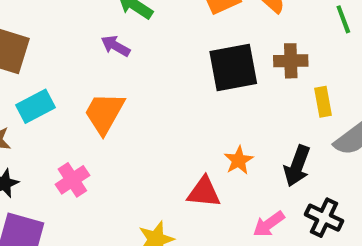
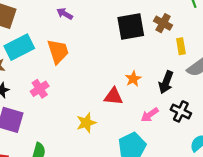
brown cross: (291, 61) -> (163, 23), turned 30
cyan rectangle: (35, 106) -> (19, 47), size x1.4
orange trapezoid: (104, 113) -> (58, 51), turned 132

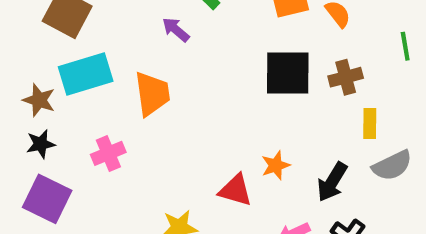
brown cross: (163, 23) -> (346, 77), turned 36

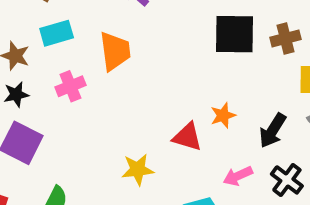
cyan rectangle: (86, 74) -> (57, 33), size x0.7
pink cross: (108, 153) -> (70, 86), moved

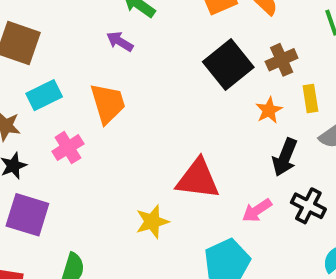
black square: (235, 34) -> (228, 64), turned -30
orange star: (223, 115) -> (269, 110), moved
red triangle: (187, 137) -> (198, 179), size x1.4

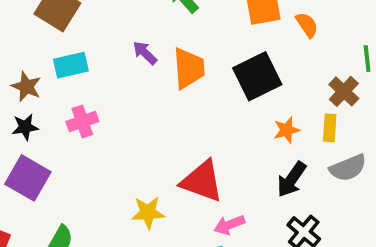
purple arrow: (120, 41) -> (145, 53), moved
brown cross: (282, 60) -> (344, 91), moved, turned -36
orange trapezoid: (108, 103) -> (189, 68), moved
pink arrow: (257, 210) -> (229, 225), moved

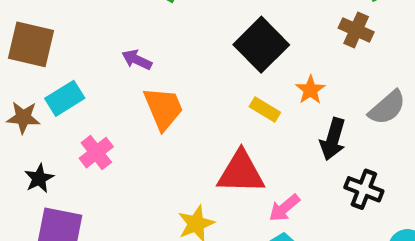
orange trapezoid: (189, 68) -> (163, 108), moved
brown star: (26, 86) -> (23, 117), moved
yellow rectangle: (330, 128) -> (265, 110), moved, turned -44

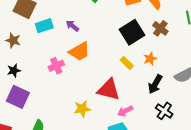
brown cross: (356, 30) -> (160, 28), moved
cyan rectangle: (65, 98) -> (44, 26), moved
orange trapezoid: (163, 108) -> (79, 51), turned 70
pink cross: (96, 153) -> (56, 66), moved

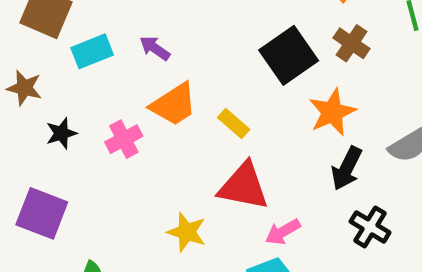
orange star: (150, 59) -> (332, 112), size x1.5
yellow rectangle: (127, 63) -> (234, 124), moved
black star: (14, 71) -> (61, 133), moved
yellow star: (82, 109) -> (187, 232), turned 30

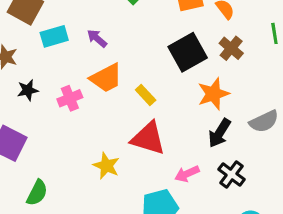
pink arrow: (283, 232) -> (187, 174), moved

